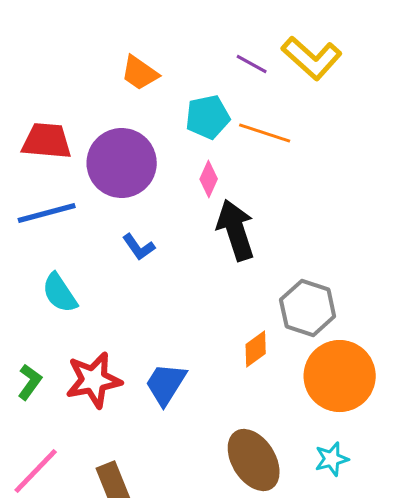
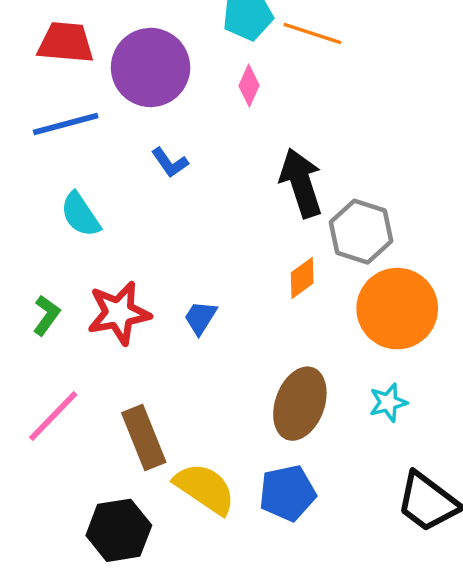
black arrow: (236, 230) -> (301, 183), moved
blue trapezoid: (166, 384) -> (200, 318), size x0.7
brown ellipse: (254, 460) -> (300, 404), turned 52

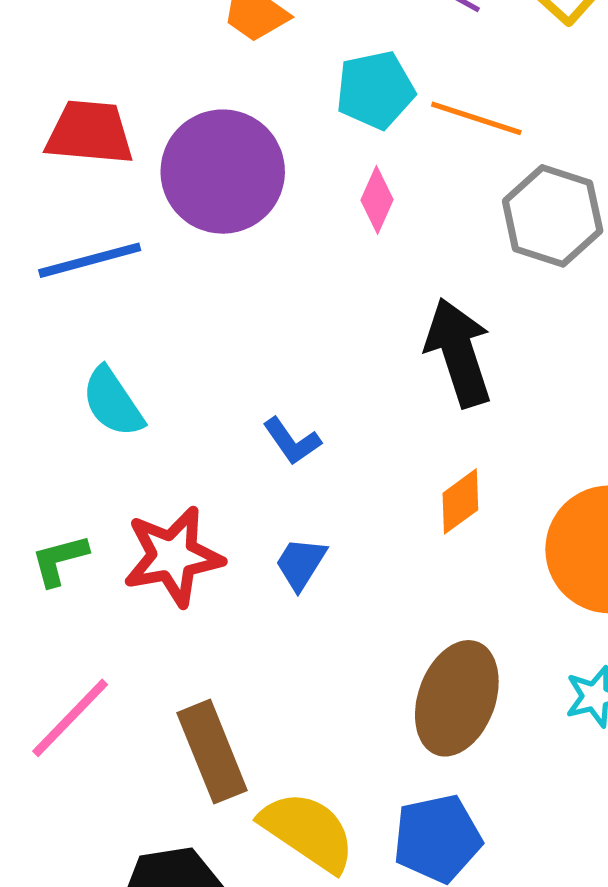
blue L-shape: (170, 163) -> (292, 441), moved
gray hexagon: (361, 232) -> (553, 216), moved
green L-shape: (46, 315) -> (60, 560), turned -141

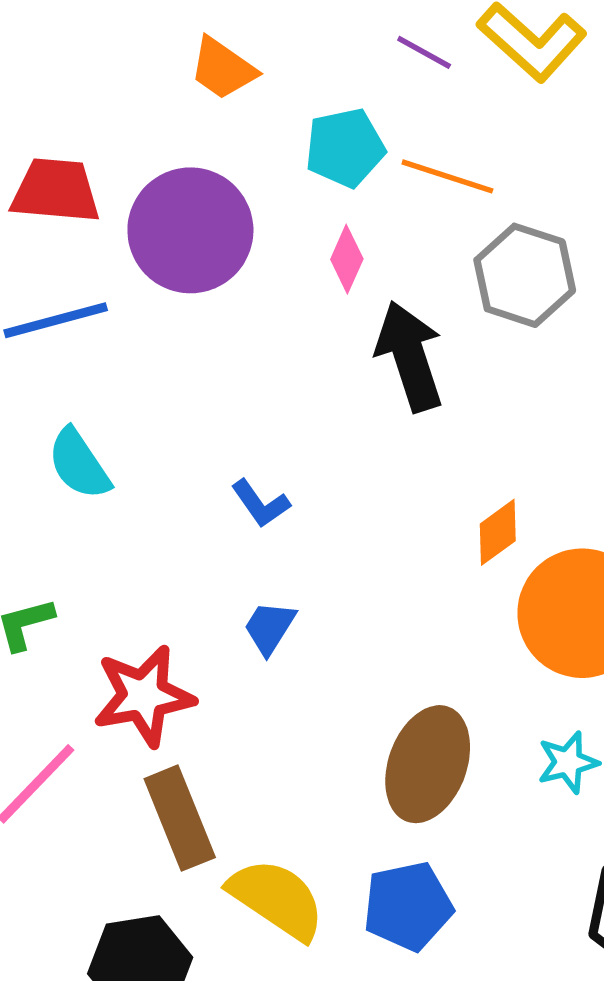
black arrow: (459, 352) -> (410, 356), moved
orange diamond: (460, 501) -> (498, 532), moved
red star: (173, 556) -> (144, 696), moved

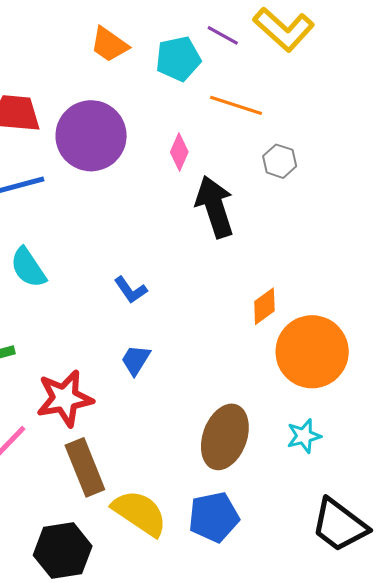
cyan pentagon: (345, 148) -> (178, 59), moved
gray hexagon: (525, 275) -> (280, 161), size x0.6

